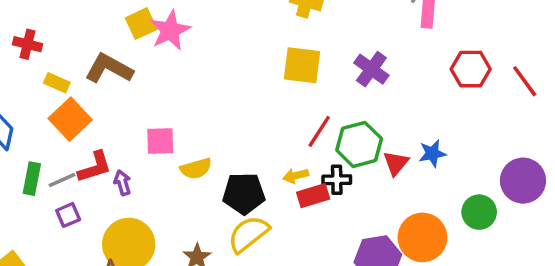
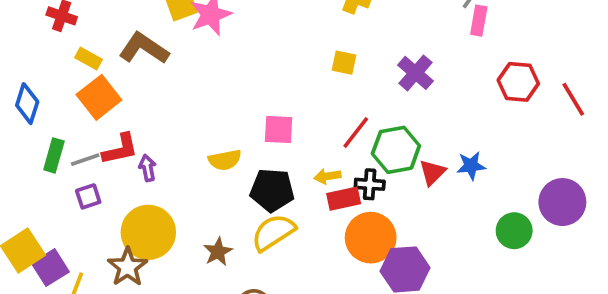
yellow square: (302, 65) -> (344, 63), size x0.6
pink square: (160, 141) -> (279, 130), moved
orange circle: (422, 237) -> (371, 238), moved

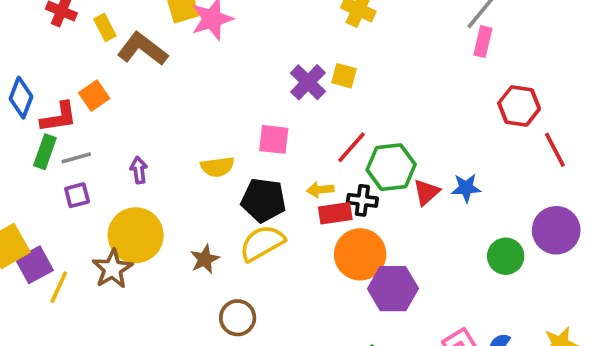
yellow rectangle: (89, 59) -> (105, 27), moved, turned 30
purple cross: (416, 73) -> (308, 82), moved
orange square: (99, 97) -> (94, 96), size x0.7
red line: (573, 99) -> (555, 150), moved
red L-shape: (120, 149) -> (59, 117), moved

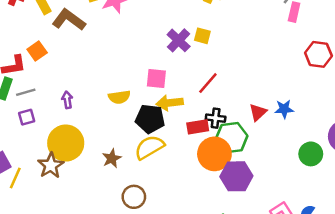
green hexagon: (391, 167) -> (232, 138), moved
yellow arrow: (320, 190) -> (170, 103), moved, size x1.5

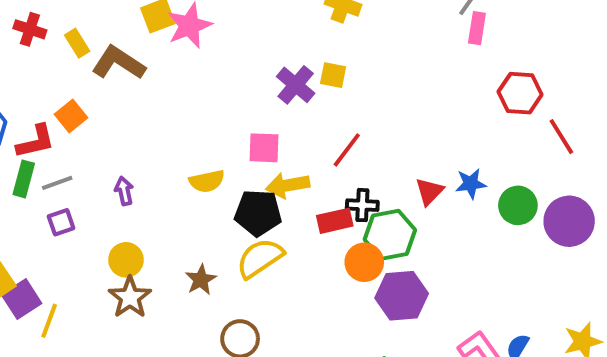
yellow circle: (66, 143) -> (126, 260), size x0.6
orange circle: (214, 154) -> (364, 262), size x0.7
green circle: (311, 154) -> (518, 205), moved
brown star: (51, 166) -> (130, 297), moved

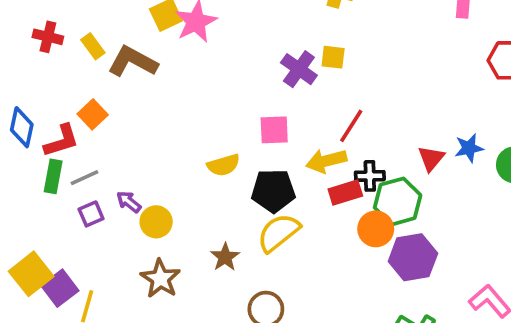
yellow arrow: (288, 185) -> (326, 161), moved
purple arrow: (124, 191) -> (129, 202), moved, turned -35
yellow circle: (126, 260) -> (156, 222), moved

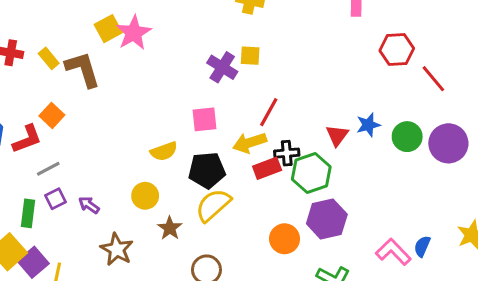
brown L-shape: (133, 62) -> (83, 69), turned 48
green rectangle: (53, 176) -> (28, 213), moved
purple arrow: (129, 202) -> (89, 205), moved
yellow circle: (156, 222) -> (145, 196), moved
orange circle: (376, 229) -> (285, 239), moved

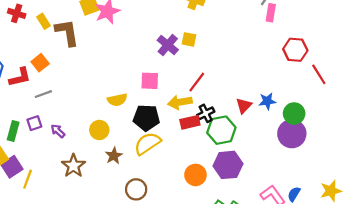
purple circle: (448, 143) -> (292, 134), moved
black cross: (287, 153) -> (206, 113), turned -30
gray line: (48, 169) -> (43, 94), moved

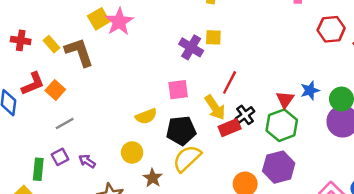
red L-shape: (20, 77) -> (33, 84), moved
yellow arrow: (180, 102) -> (215, 107), turned -105
green hexagon: (221, 130) -> (282, 125), moved

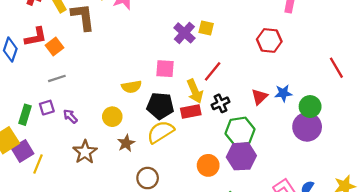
red hexagon: (331, 29) -> (269, 40), moved
green hexagon: (282, 125) -> (240, 131), moved
red rectangle: (230, 128) -> (191, 111), moved

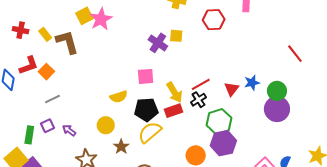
red hexagon: (269, 40) -> (214, 20), moved
red line: (213, 71) -> (201, 84), moved, turned 30

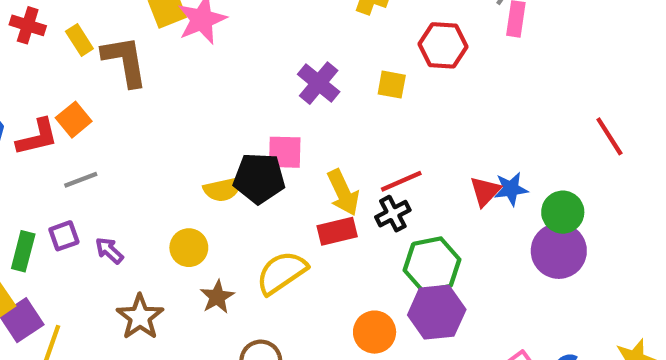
yellow square: (176, 36) -> (392, 85), moved
red L-shape: (29, 65) -> (37, 137), moved
red triangle: (231, 89) -> (485, 191), moved
black pentagon: (146, 110) -> (259, 178), moved

